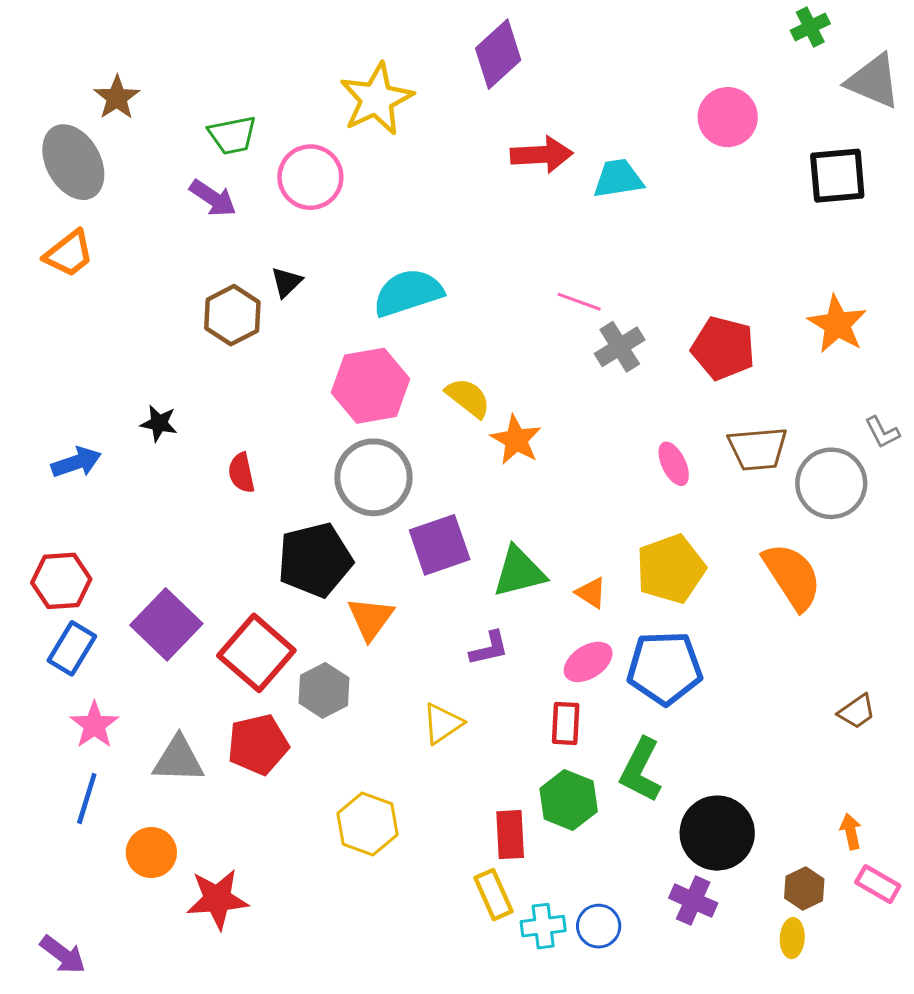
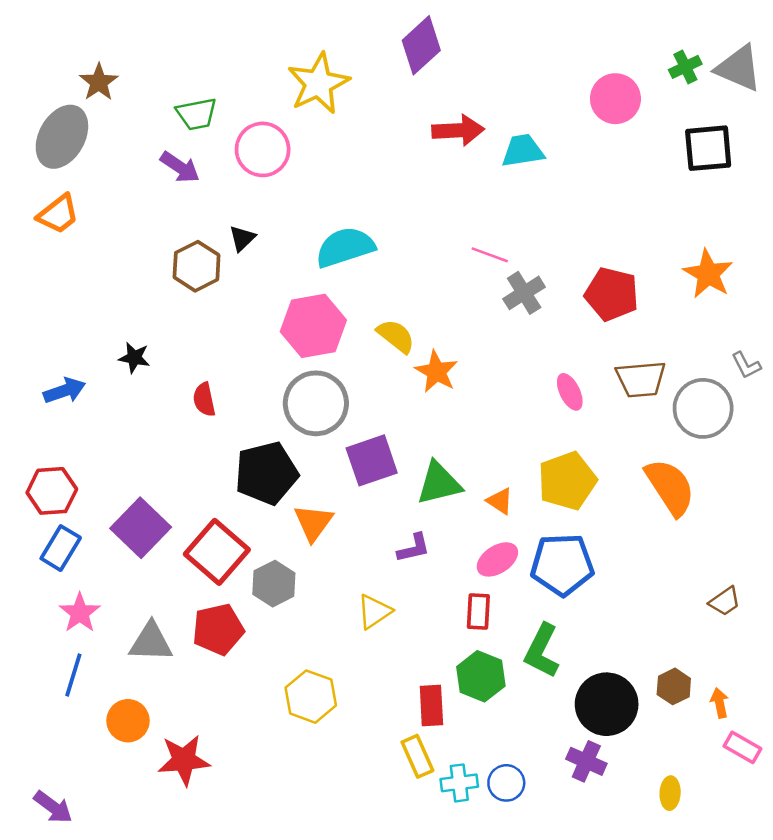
green cross: (810, 27) -> (685, 67), moved
gray ellipse: (73, 162) -> (62, 137), turned 58
brown hexagon: (804, 889) -> (674, 686), moved

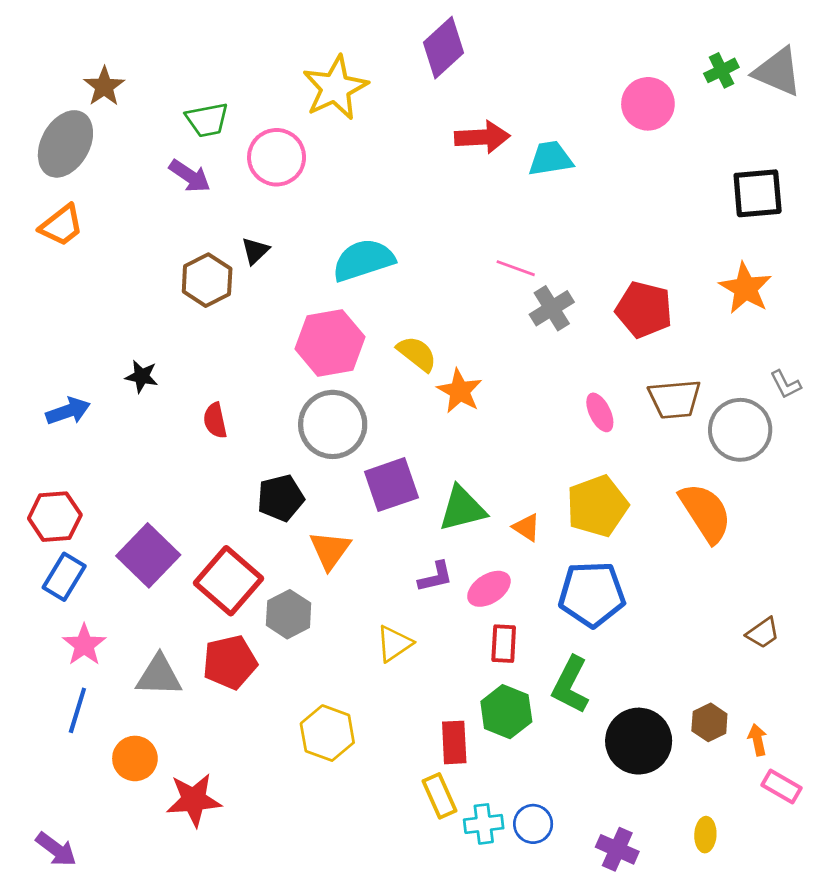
black square: (708, 148) -> (758, 193), moved
black pentagon: (266, 473) -> (281, 498), size x0.7
pink ellipse: (497, 559) -> (489, 589), moved
purple cross: (586, 761) -> (617, 849), moved

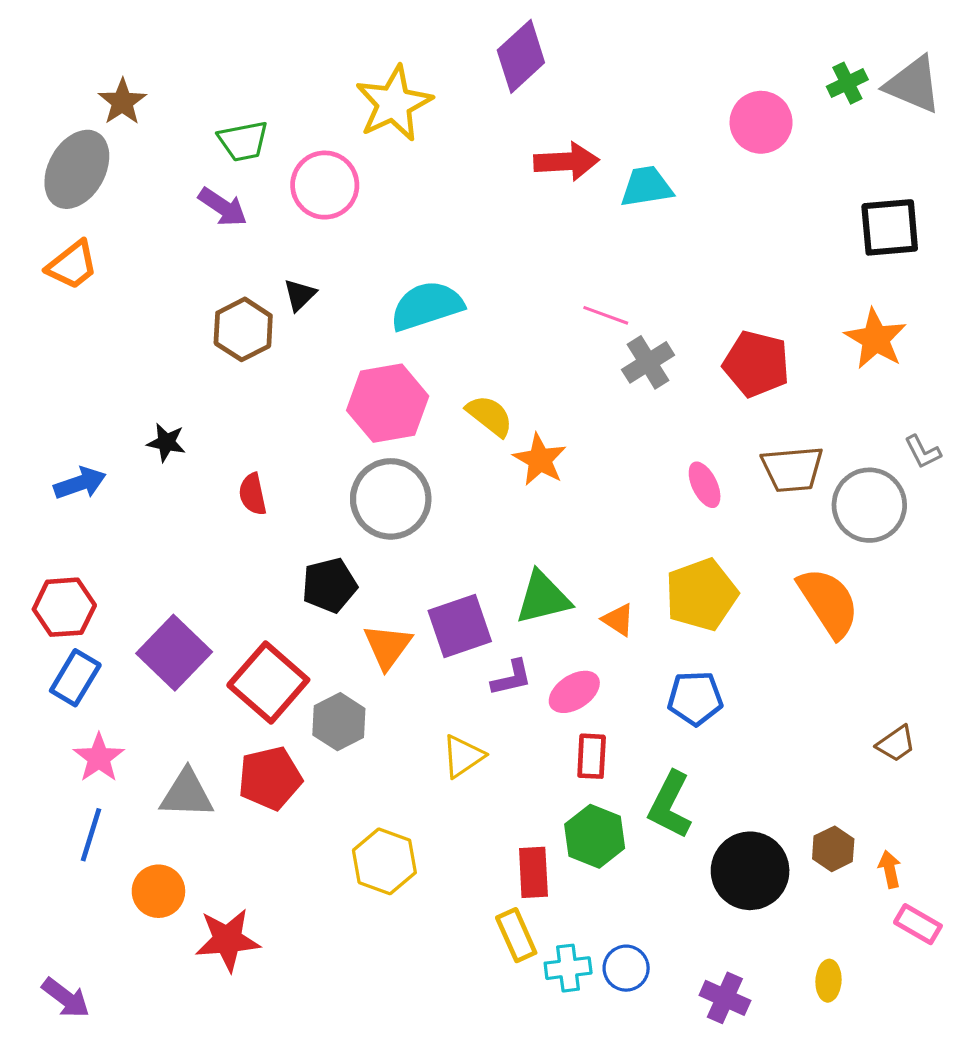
purple square: (391, 485) -> (460, 626), moved
blue pentagon: (592, 594) -> (695, 698), size x0.7

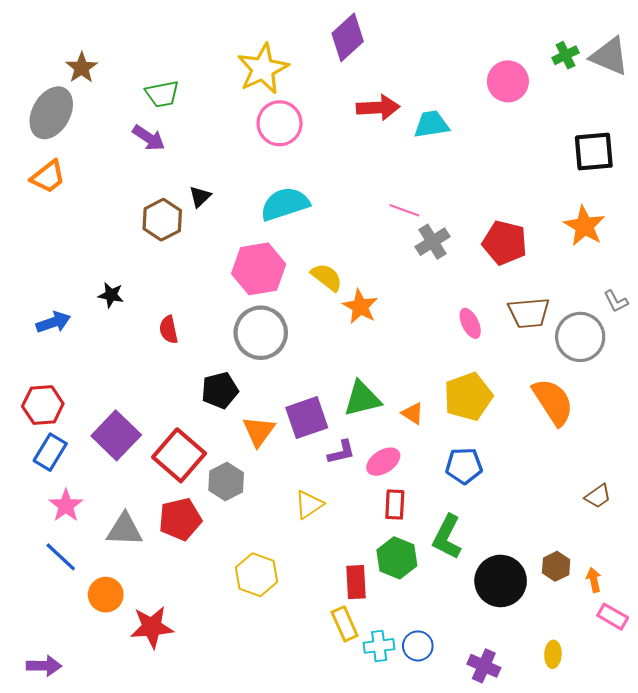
pink circle: (325, 185) -> (280, 123), moved
blue line: (91, 835) -> (61, 557), turned -64
purple arrow: (66, 998) -> (44, 666), turned -36

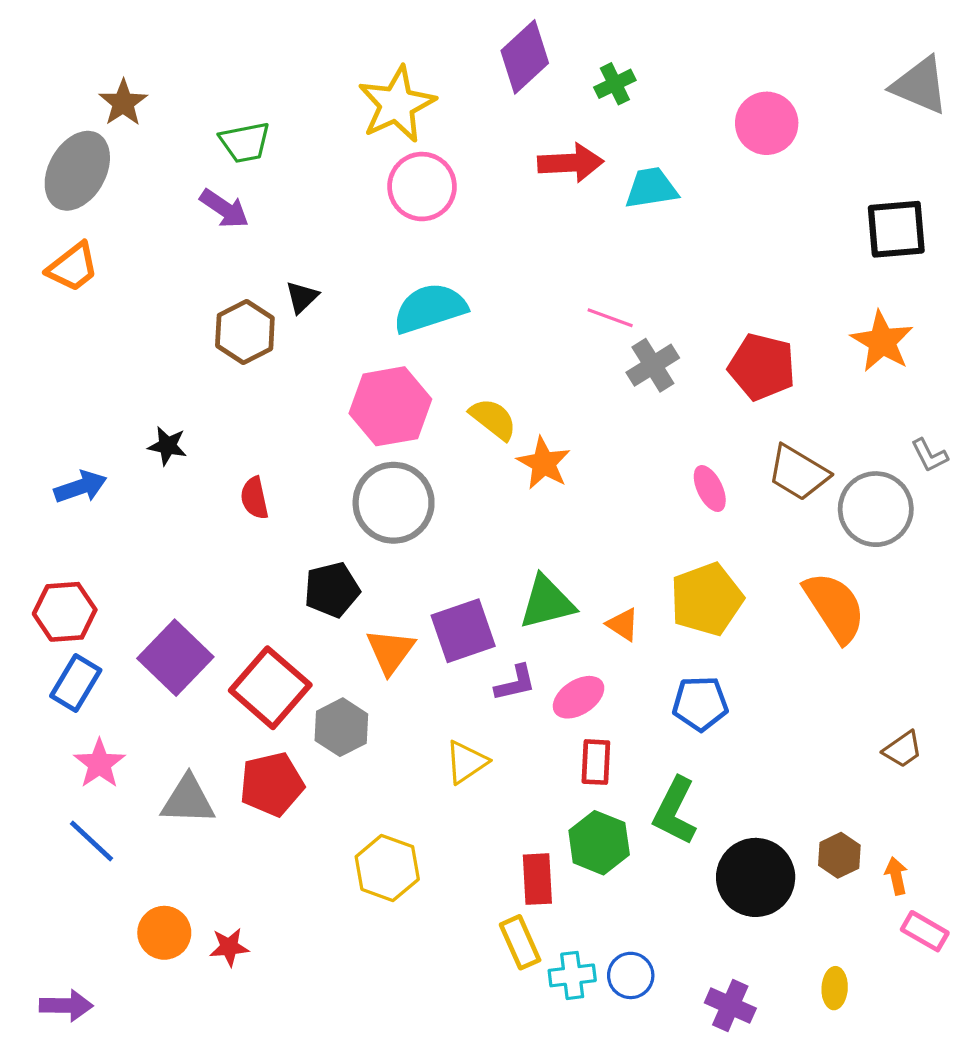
green cross: (566, 55) -> (615, 84), moved
brown trapezoid: (529, 313) -> (798, 473), turned 36
orange circle: (106, 595) -> (164, 933), moved
red star: (152, 627) -> (229, 947), size x0.6

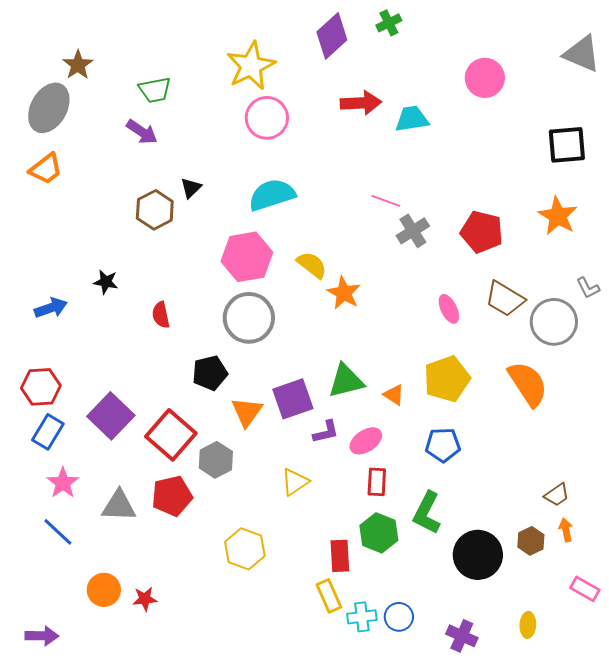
green cross: (615, 84) -> (389, 23), moved
brown trapezoid: (903, 749) -> (557, 495), moved
orange arrow: (896, 876) -> (566, 530), moved

